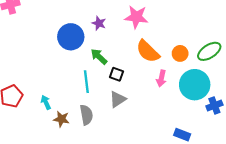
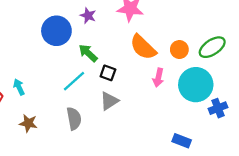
cyan line: (86, 82) -> (74, 81), turned 55
cyan arrow: (46, 102) -> (19, 87), moved
brown star: (61, 119) -> (28, 123), moved

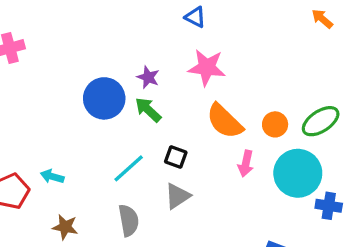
green arrow: (88, 53) -> (148, 110), moved
cyan arrow: (19, 87) -> (52, 177), turned -49
blue cross: (218, 108) -> (329, 206), turned 30

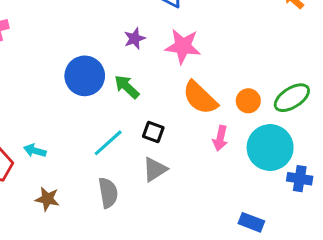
purple star: (148, 77) -> (135, 38), moved, turned 30

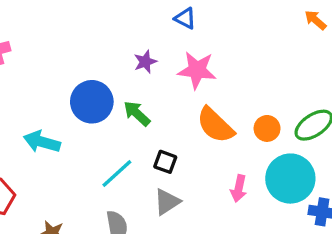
pink arrow: (220, 138) -> (239, 189), moved
cyan arrow: (35, 151) -> (42, 142), moved, size x1.5

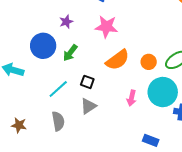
purple star: (145, 62) -> (66, 22), moved
green arrow: (137, 113) -> (70, 53), turned -96
orange semicircle: (215, 125) -> (117, 60), turned -80

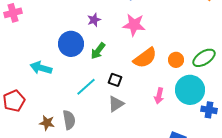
gray semicircle: (58, 121) -> (69, 120), moved

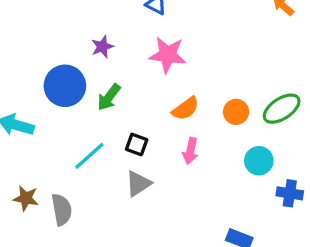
orange semicircle: (145, 58) -> (185, 109), size x0.7
cyan circle: (190, 90) -> (259, 161), size x0.6
pink arrow: (159, 96) -> (190, 151), moved
brown star: (47, 123) -> (26, 198), moved

